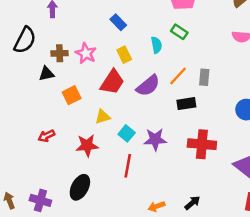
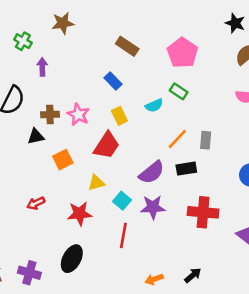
cyan semicircle: (156, 45) -> (154, 106), turned 77
purple semicircle: (148, 86) -> (152, 172), moved

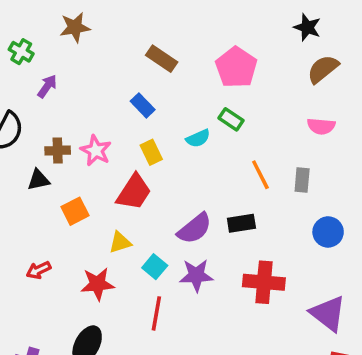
purple arrow: (42, 67) -> (47, 86), turned 36
orange line: (177, 139) -> (260, 175), moved, turned -70
gray rectangle: (206, 140) -> (302, 180), moved

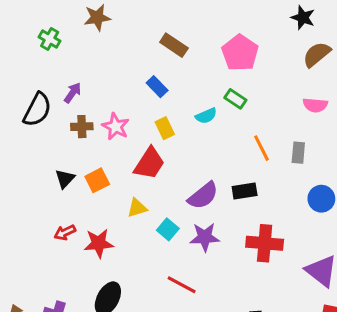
purple arrow: (47, 86) -> (73, 93), moved
black triangle: (39, 180) -> (65, 179), moved, turned -35
red star: (97, 284) -> (99, 243), moved
red line: (156, 313) -> (182, 285), moved, turned -72

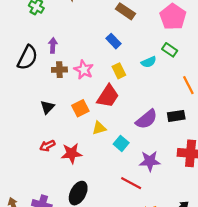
purple arrow: (73, 93) -> (53, 45), turned -32
orange square: (97, 180) -> (80, 108), moved
purple star: (205, 237) -> (150, 161), moved

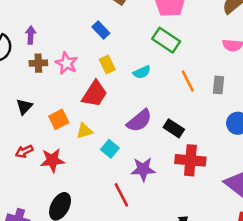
green rectangle: (170, 50) -> (166, 40), size x1.5
cyan semicircle: (149, 62) -> (142, 72), moved
orange square: (80, 108) -> (59, 119), moved
black rectangle: (176, 116) -> (174, 128), moved, turned 42
red line: (131, 183) -> (121, 195), turned 35

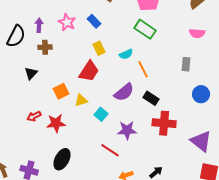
pink star: (66, 63) -> (67, 22), moved
orange line: (188, 81) -> (143, 69), moved
black triangle: (24, 107) -> (31, 73), moved
red line: (121, 195) -> (110, 150), turned -30

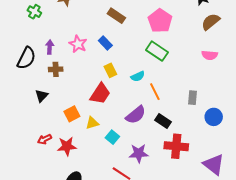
gray rectangle: (186, 64) -> (192, 98), moved

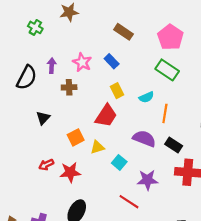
brown cross: (56, 69) -> (69, 87), moved
orange line: (155, 92) -> (165, 113), turned 36
purple semicircle: (136, 115) -> (144, 139), turned -120

